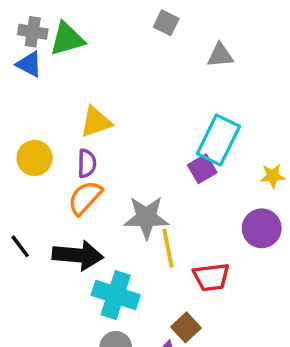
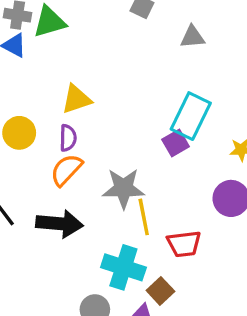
cyan cross: (116, 295) -> (123, 267), moved

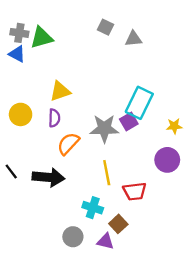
gray triangle: (192, 37) -> (133, 39), moved
orange semicircle: (66, 170) -> (68, 144), moved
gray star: (123, 188) -> (104, 128), moved
cyan cross: (123, 267) -> (93, 208), size x0.7

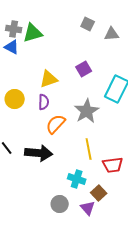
purple square: (129, 121) -> (84, 69), moved
gray star: (104, 128) -> (87, 111), turned -30
purple triangle: (106, 241) -> (88, 208), turned 35

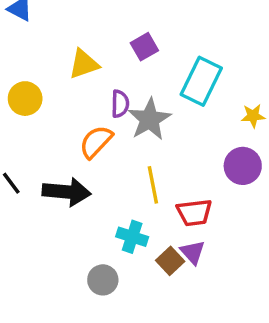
purple semicircle: (44, 102) -> (120, 104), moved
purple triangle: (88, 208) -> (193, 252), moved

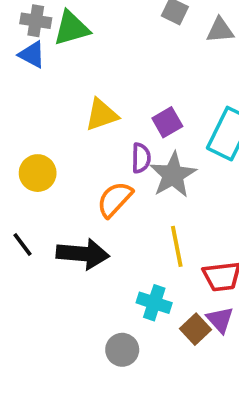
purple square: (144, 47) -> (167, 122), moved
yellow circle: (25, 99) -> (38, 173), moved

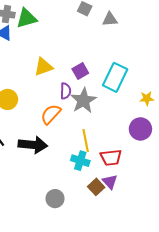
cyan cross: (154, 303) -> (80, 161), moved

